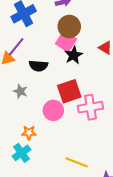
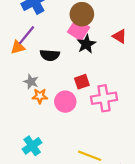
red square: (69, 91) -> (82, 82), size x0.6
orange star: (29, 133) -> (40, 96), moved

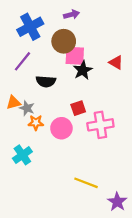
brown circle: (82, 14) -> (64, 41), moved
pink square: (79, 30) -> (75, 56), turned -30
orange triangle: (18, 47) -> (14, 103), moved
cyan cross: (32, 146) -> (22, 155), moved

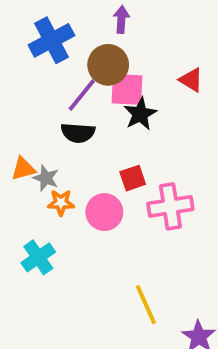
purple arrow: (71, 14) -> (121, 20), turned -72
purple line: (22, 61) -> (82, 95), moved
red triangle: (116, 62) -> (191, 80), moved
yellow line: (86, 183) -> (146, 305), turned 45

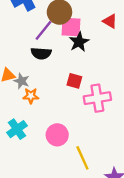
red square: (133, 178) -> (74, 81), turned 35
pink circle: (104, 212) -> (57, 135), moved

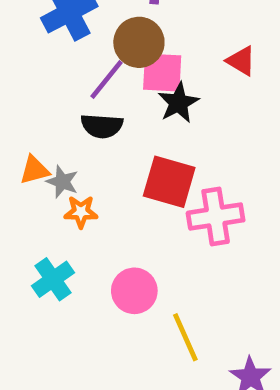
red square: (74, 81) -> (169, 182), size x1.6

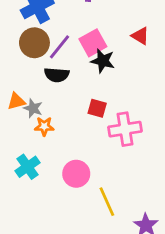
brown circle: (139, 42) -> (34, 43), moved
pink square: (162, 73) -> (93, 43), turned -32
black star: (178, 103) -> (103, 61), turned -30
red square: (169, 182) -> (97, 108), size x0.6

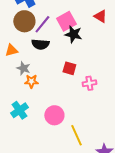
orange triangle: (16, 101) -> (11, 50), moved
pink cross: (125, 129) -> (89, 83), size x0.6

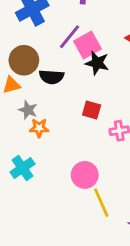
brown circle: (24, 21) -> (24, 60), moved
purple line: (42, 24) -> (69, 37), moved
pink circle: (54, 115) -> (85, 175), moved

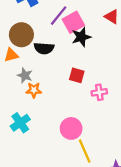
black star: (97, 63) -> (81, 37), turned -30

